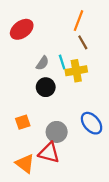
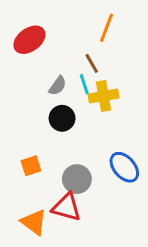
brown line: (83, 42) -> (92, 63), moved

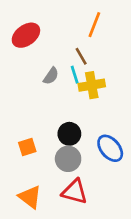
black circle: (62, 118) -> (69, 134), moved
red triangle: (66, 207) -> (75, 192), moved

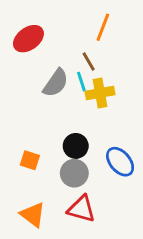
gray semicircle: (51, 76) -> (56, 83), size x1.5
orange square: (27, 147) -> (30, 160), turned 36

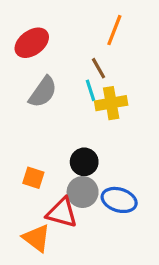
gray semicircle: (56, 83) -> (43, 92), moved
blue ellipse: (120, 162) -> (119, 200), moved, turned -32
red triangle: (81, 209) -> (62, 213), moved

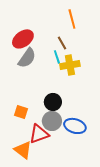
orange line: (114, 30) -> (72, 19), turned -36
red ellipse: (32, 43) -> (23, 39), moved
red triangle: (62, 213) -> (39, 134), turned -35

